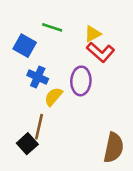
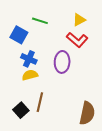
yellow triangle: (93, 34) -> (79, 20), moved
yellow semicircle: (53, 97) -> (30, 75), moved, turned 35
brown line: (39, 127) -> (40, 102), moved

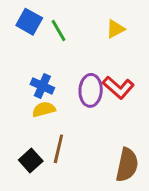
green line: (40, 21) -> (58, 30), turned 42
blue square: (19, 35) -> (29, 22), moved
red L-shape: (77, 40) -> (118, 87), moved

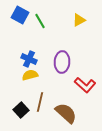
red L-shape: (118, 87) -> (85, 85), moved
brown semicircle: (127, 165) -> (66, 113), moved, turned -60

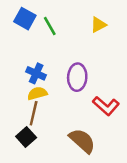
brown line: (40, 102) -> (34, 113), moved

